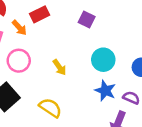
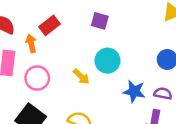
orange arrow: (19, 28) -> (31, 43), turned -140
cyan circle: (103, 60) -> (108, 61), moved

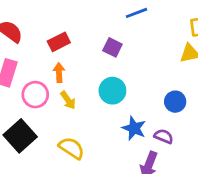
orange arrow: (31, 43) -> (59, 73), moved
yellow arrow: (81, 77) -> (68, 100), moved

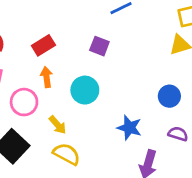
cyan circle: (112, 91) -> (85, 90), moved
yellow arrow: (68, 100) -> (58, 125), moved
purple semicircle: (164, 136) -> (178, 134), moved

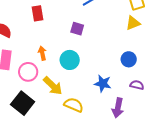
red rectangle: (43, 45) -> (37, 13), moved, turned -63
yellow arrow: (58, 125) -> (53, 86), size x1.5
yellow semicircle: (67, 154) -> (74, 105), moved

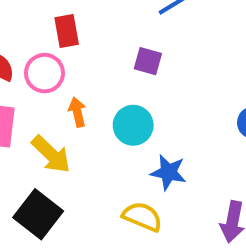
pink circle: (28, 72) -> (44, 73), moved
blue star: (103, 84) -> (168, 172), moved
yellow arrow: (53, 86) -> (51, 154), moved

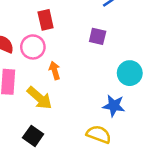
cyan circle: (133, 125) -> (130, 73), moved
black square: (38, 214) -> (33, 136), size x0.7

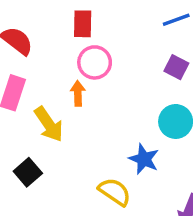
purple square: (98, 36) -> (176, 67), moved
pink circle: (33, 47) -> (95, 62), moved

